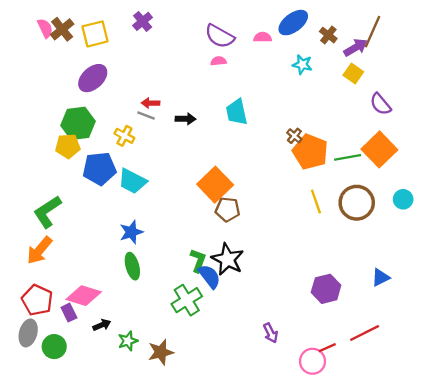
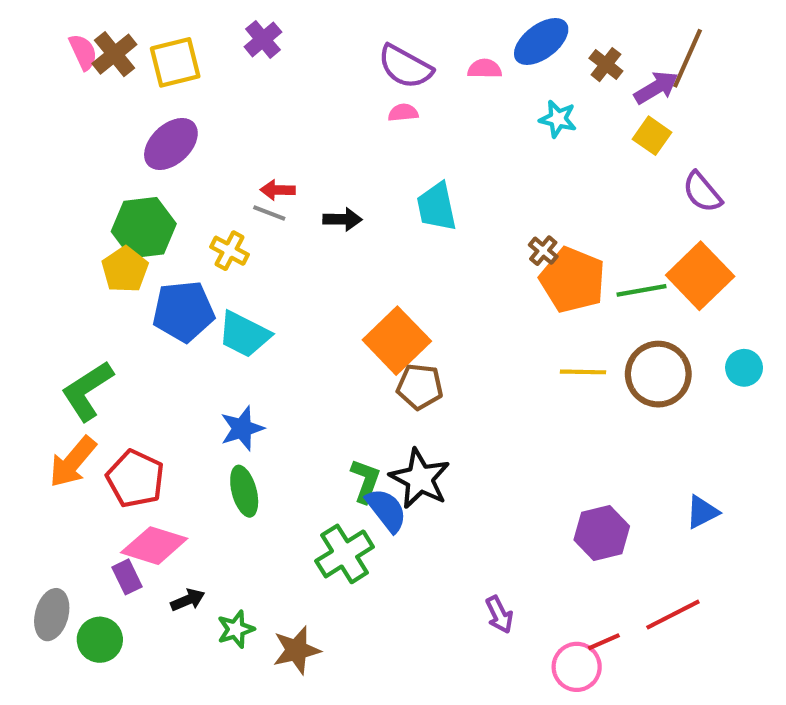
yellow pentagon: (68, 146) -> (125, 269), turned -30
yellow line: (316, 202) -> (583, 372), turned -70
red pentagon: (37, 300) -> (135, 479), moved

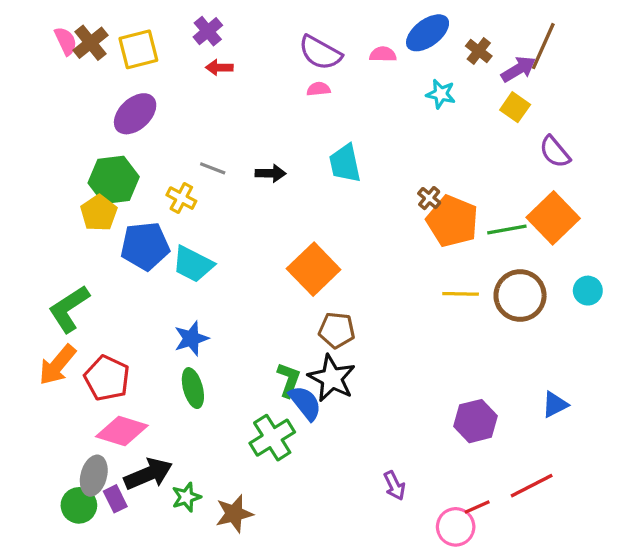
red arrow: (278, 190) -> (219, 68), moved
brown pentagon: (420, 387) -> (337, 330), moved
purple rectangle: (127, 577) -> (115, 499), moved
black arrow: (188, 600) -> (148, 474), size x1.8
gray ellipse: (52, 615) -> (94, 476), moved

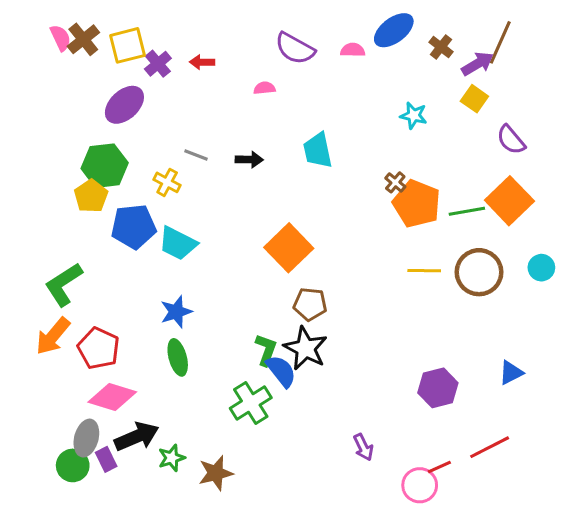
purple cross: (208, 31) -> (158, 64), moved
pink semicircle: (318, 89) -> (264, 88), moved
cyan star: (441, 94) -> (414, 115), moved

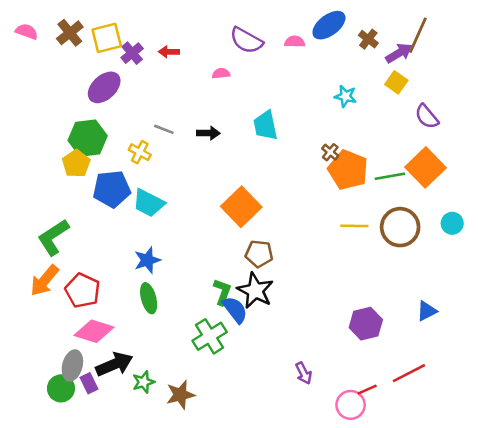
pink semicircle: (61, 38) -> (27, 31), moved, turned -45

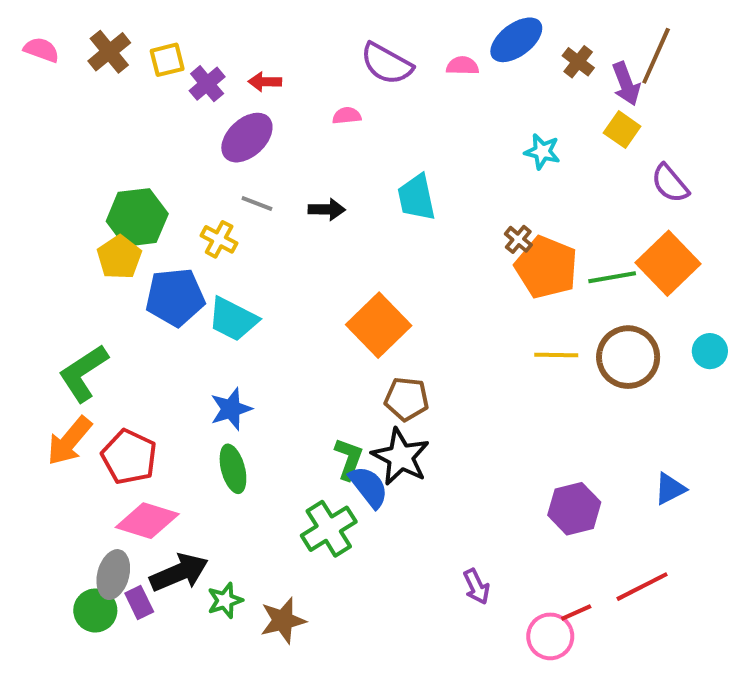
yellow square: (107, 38) -> (167, 60), size x0.7
purple arrow: (399, 53) -> (626, 84), turned 100
purple ellipse: (104, 87) -> (247, 138), moved

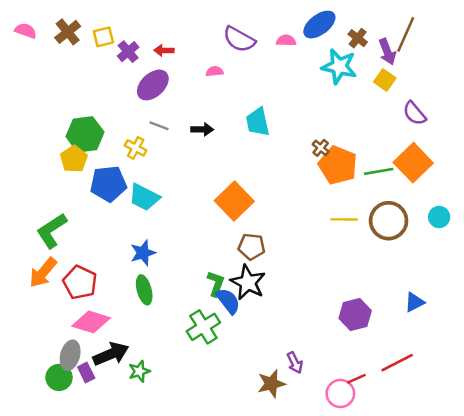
cyan star: (542, 152) -> (339, 66), moved, size x1.6
brown star: (283, 620) -> (271, 384), moved

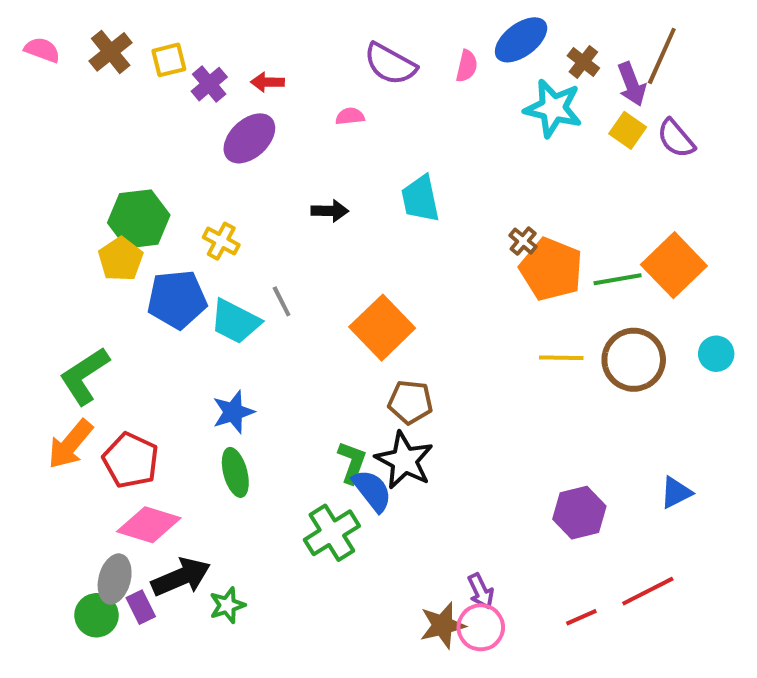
pink semicircle: (286, 41) -> (467, 66), turned 102
purple semicircle: (414, 113) -> (676, 138), moved
gray line: (159, 126) -> (282, 301), moved, turned 42
pink circle: (340, 393) -> (481, 627), moved

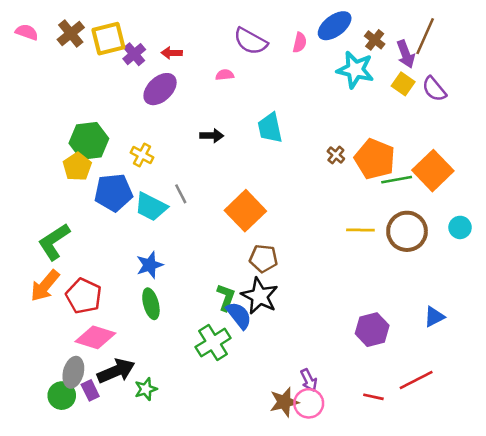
yellow square: (169, 60) -> (108, 39), size x1.5
orange pentagon: (551, 269) -> (375, 159), moved
red line: (581, 617) -> (373, 397), turned 36

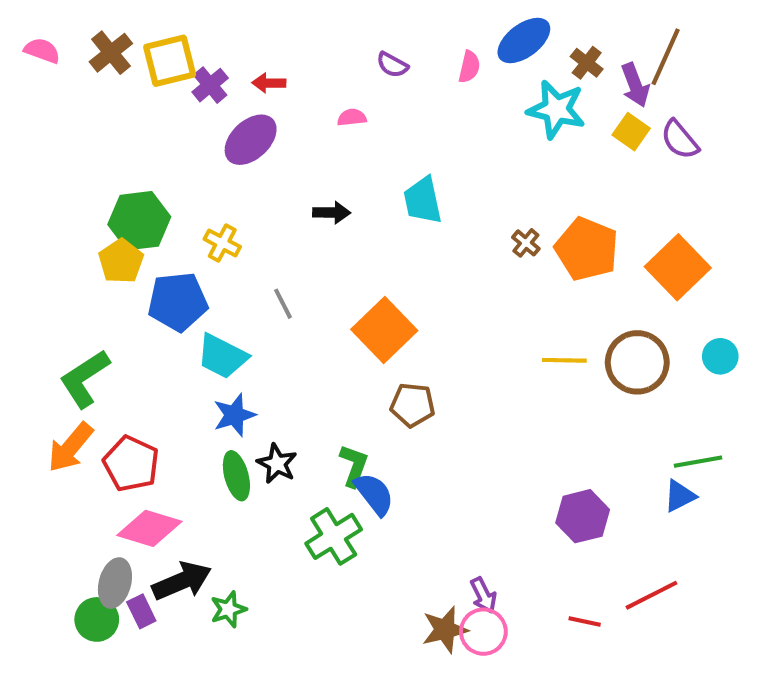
purple semicircle: (251, 41) -> (392, 65), size x0.6
green line: (397, 180) -> (698, 462), moved
cyan trapezoid: (151, 207) -> (222, 356), moved
black star: (260, 296) -> (277, 464), moved, size x0.7

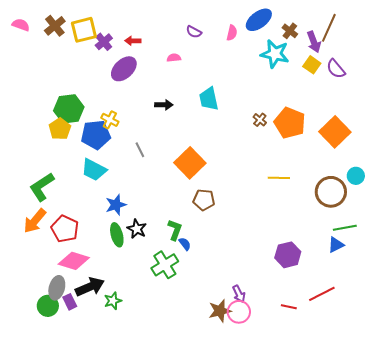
blue pentagon: (178, 302) -> (96, 135), moved
cyan trapezoid: (222, 356) -> (94, 170), moved
brown circle: (637, 362) -> (331, 192), moved
blue semicircle: (374, 494) -> (185, 244), size x0.6

